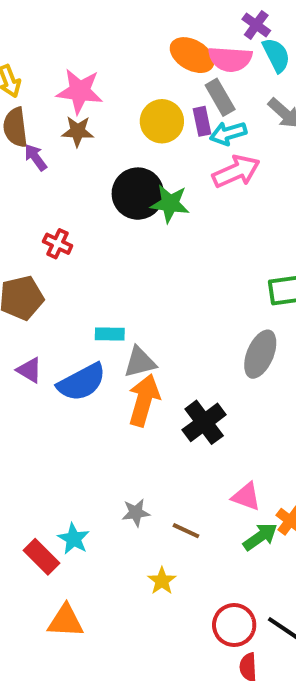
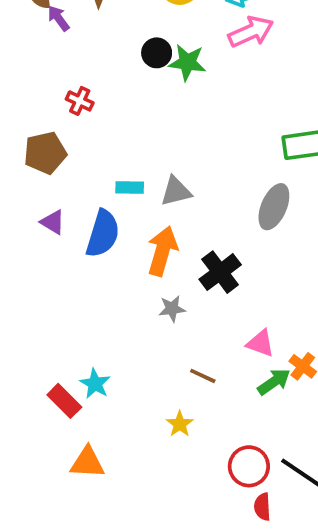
black circle: (138, 194) -> (157, 53), size x0.6
gray triangle: (140, 362) -> (176, 191), moved
blue semicircle: (82, 382) -> (103, 234), turned -45
gray star: (136, 513) -> (172, 309), moved

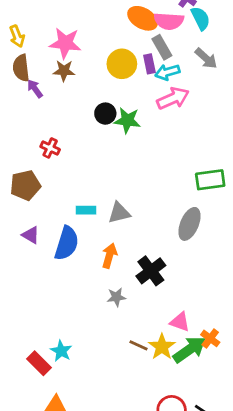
orange arrow: (162, 251) -> (109, 256), size x0.7
green arrow: (274, 382) -> (189, 350), size x1.4
yellow star: (180, 424) -> (162, 347), moved, size x1.4

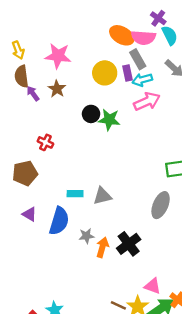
brown star: (64, 71) -> (57, 89), moved, turned 30
orange arrow: (109, 256) -> (102, 247), moved
gray star: (116, 297) -> (86, 236), moved

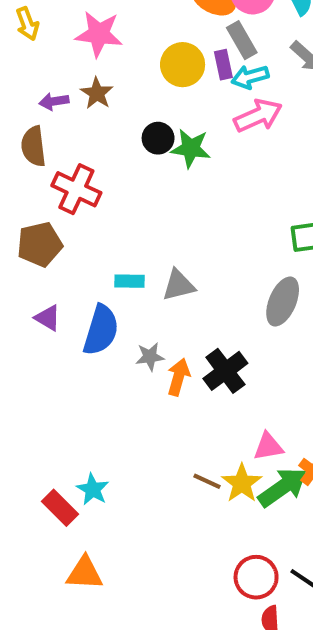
brown semicircle: (22, 76) -> (33, 146), moved
purple arrow: (33, 93) -> (54, 101), turned -63
red cross: (45, 142) -> (76, 189), size x1.6
pink triangle: (153, 286) -> (268, 446), turned -30

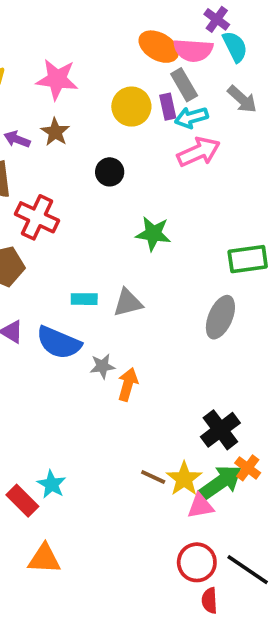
purple arrow: (54, 101) -> (17, 139), turned 30
green star: (191, 148) -> (153, 234), moved
blue semicircle: (101, 330) -> (59, 343), turned 96
black cross: (225, 371) -> (220, 430), moved
pink triangle: (268, 446) -> (200, 506), moved

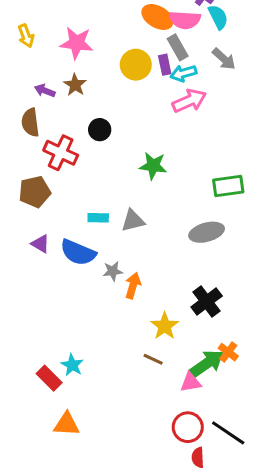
black circle: (110, 172) -> (100, 130), moved
gray ellipse: (220, 317) -> (207, 232), turned 52
black cross: (220, 430) -> (207, 302), moved
yellow star: (184, 479) -> (165, 326), moved

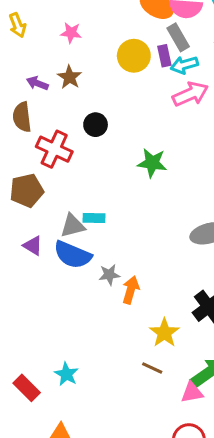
pink star: (77, 43) -> (71, 33), size x0.6
gray triangle: (133, 221) -> (73, 226), moved
red rectangle: (49, 378) -> (27, 388), moved

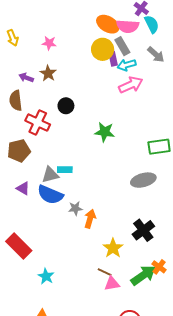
yellow circle: (134, 56) -> (103, 49), moved
red rectangle: (27, 388) -> (19, 246), moved, size x1.4
pink triangle: (192, 393) -> (112, 284), moved

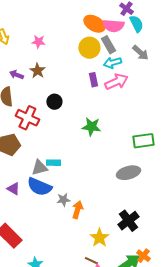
purple rectangle: (113, 59) -> (93, 80), moved
purple triangle: (23, 188) -> (13, 189), moved

